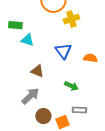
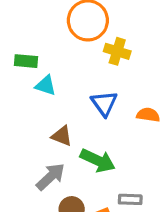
yellow cross: (71, 19) -> (117, 51), turned 35
green arrow: (71, 86) -> (98, 160), moved, size x1.5

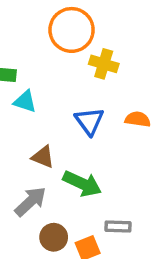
orange semicircle: (148, 115) -> (138, 119), moved

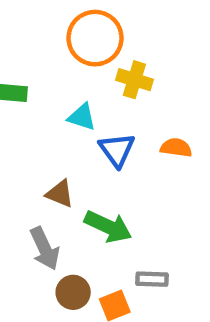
cyan triangle: (25, 101) -> (82, 117), moved
gray arrow: (30, 202) -> (45, 248), turned 108

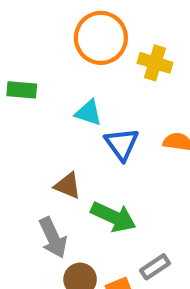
yellow cross: (134, 80) -> (155, 63), moved
gray rectangle: (152, 279) -> (155, 267), turned -36

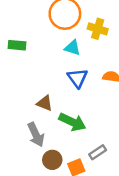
cyan triangle: (88, 113) -> (72, 48), moved

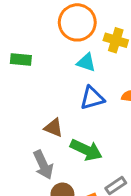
blue triangle: (77, 78) -> (92, 98), turned 50

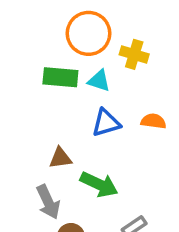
green rectangle: (21, 60) -> (60, 77), moved, size x1.4
brown triangle: (54, 128) -> (60, 158), turned -30

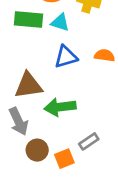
brown triangle: (60, 158) -> (29, 86), size x1.5
green arrow: (99, 184) -> (60, 107), turned 148

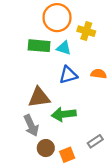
gray rectangle: (89, 141) -> (95, 141), moved

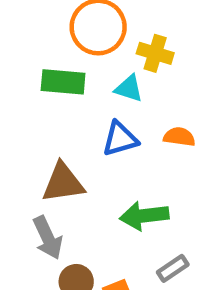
cyan triangle: (64, 48) -> (129, 88), moved
green arrow: (64, 114) -> (144, 216), moved

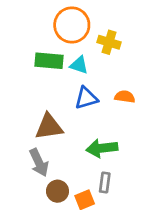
cyan triangle: (129, 88) -> (79, 65), moved
gray rectangle: (173, 268) -> (105, 183), moved, turned -48

